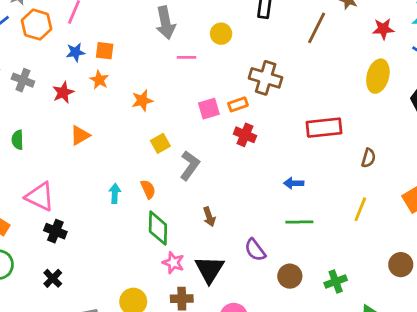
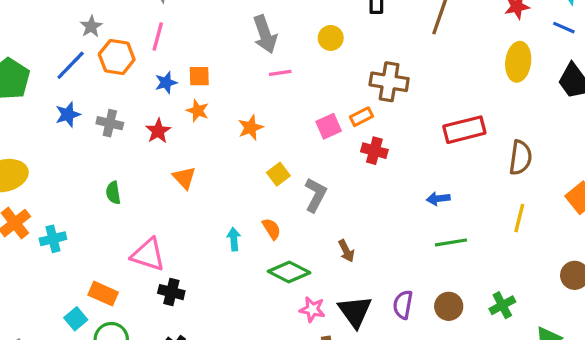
pink line: (186, 57) -> (280, 73), moved
orange triangle: (80, 135) -> (184, 178), turned -35
brown semicircle: (368, 158) -> (520, 158), size x1.5
green diamond: (158, 228) -> (289, 272), turned -56
purple semicircle: (255, 250) -> (403, 305), moved, turned 55

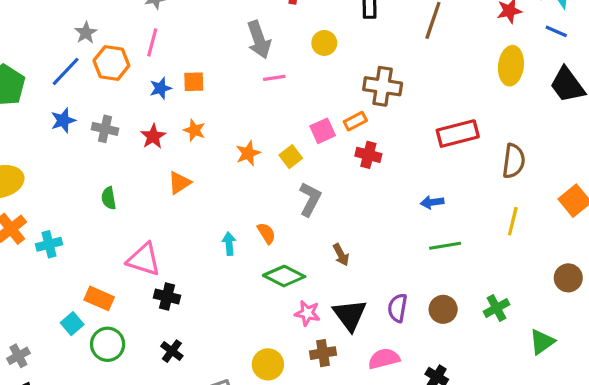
orange star: (198, 111) -> (194, 130), moved
orange star: (251, 128) -> (248, 153), moved
yellow square: (278, 174) -> (291, 157), moved
orange triangle: (184, 178) -> (179, 183), turned 40

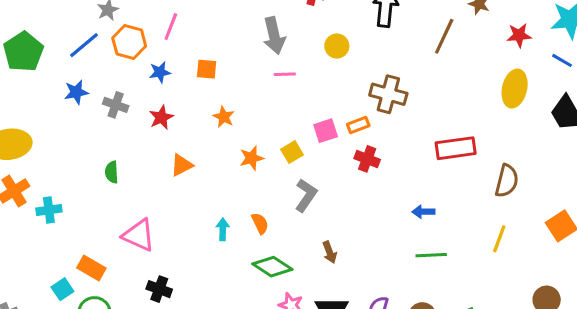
blue star: (161, 88) -> (160, 72), moved
orange star: (194, 130) -> (224, 117), moved
orange star: (248, 153) -> (252, 158), moved
black cross: (167, 297) -> (159, 289), moved

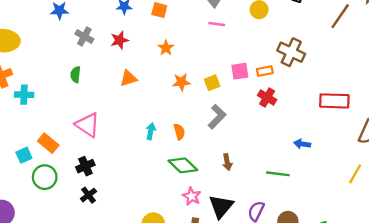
gray cross: (116, 105) -> (84, 37), moved
green line: (431, 255) -> (278, 174), moved
black cross: (159, 289) -> (85, 166), moved, turned 36

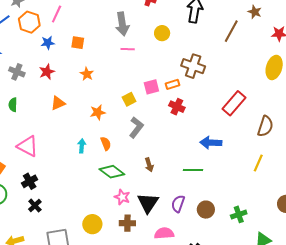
orange star: (181, 82) -> (98, 112), moved
red rectangle: (334, 101) -> (234, 103), turned -45
blue arrow: (302, 144) -> (211, 143), size x1.5

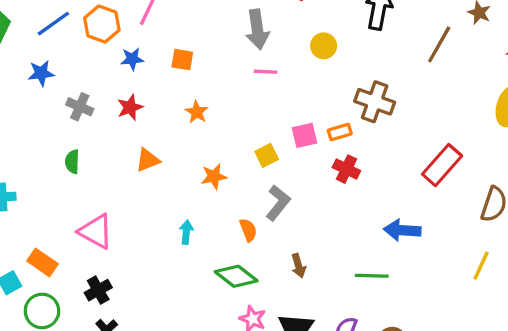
orange semicircle: (106, 144) -> (248, 230), moved

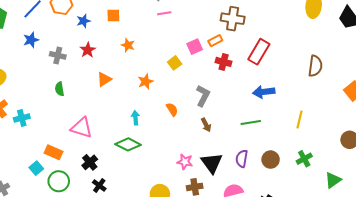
red rectangle: (442, 165) -> (259, 52), moved
gray L-shape: (278, 203) -> (203, 96), moved
yellow line: (481, 266) -> (300, 119), moved
green diamond: (236, 276) -> (128, 144), moved

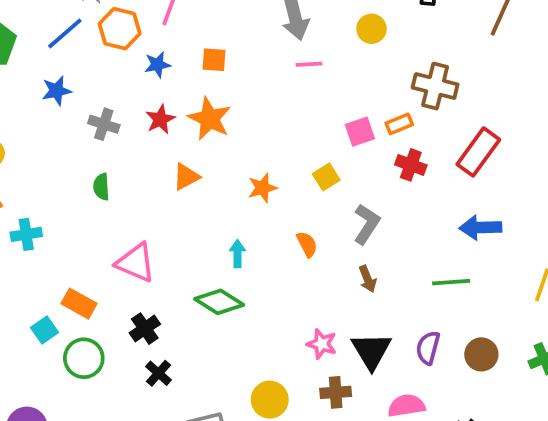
orange star: (128, 45) -> (210, 119), moved, size x1.6
yellow square: (175, 63) -> (326, 177), moved

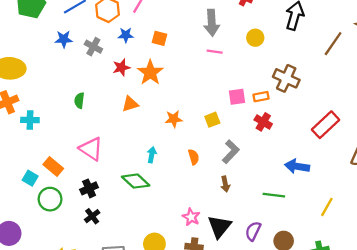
gray cross: (104, 124) -> (93, 47), moved
red rectangle: (478, 152) -> (326, 125), moved
cyan square: (44, 330) -> (30, 178), turned -35

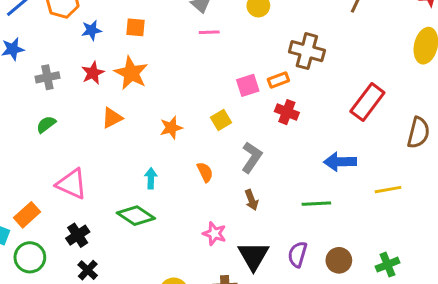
gray cross: (93, 47) -> (47, 77), moved, turned -30
green semicircle: (79, 101) -> (46, 124), turned 56
orange rectangle: (53, 166) -> (27, 215), turned -72
yellow line: (327, 207) -> (388, 190), moved, turned 60
pink star: (191, 217) -> (214, 234), moved

